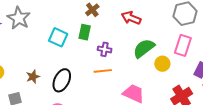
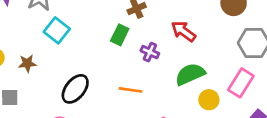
cyan square: (58, 37) -> (57, 30), moved
purple cross: (105, 49) -> (150, 52), moved
brown star: (33, 77) -> (27, 63), moved

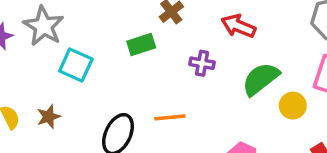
green rectangle: (120, 35) -> (141, 44), moved, turned 60
orange line: (131, 90) -> (170, 117), moved

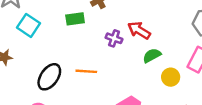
red arrow: (238, 26) -> (139, 30), moved
green semicircle: (261, 79) -> (152, 55), size x0.7

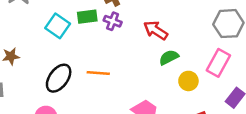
cyan square: (29, 25) -> (58, 26), moved
purple cross: (114, 38) -> (113, 21), moved

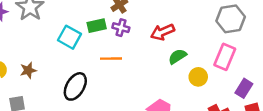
red arrow: (156, 30) -> (162, 32), turned -50
orange line: (98, 73) -> (111, 59), moved

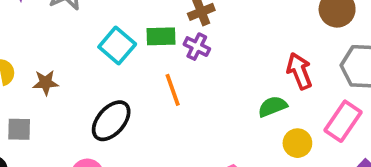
red arrow: (162, 32) -> (299, 71), moved, turned 80
orange line: (111, 59) -> (173, 90), turned 60

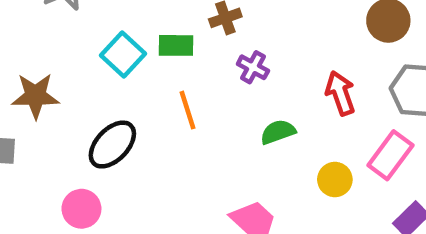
purple cross: (197, 47) -> (253, 67), moved
brown star: (46, 83) -> (35, 96), size x1.5
green semicircle: (273, 106) -> (278, 132), moved

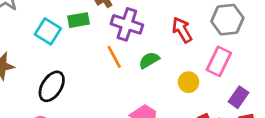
purple cross: (253, 67) -> (127, 24), size x1.6
orange line: (188, 110) -> (114, 57), moved

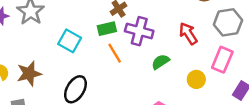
green rectangle: (78, 20) -> (107, 29), moved
orange line: (114, 57) -> (115, 53), moved

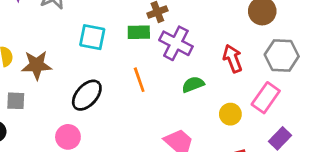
cyan square: (70, 41) -> (92, 37), turned -30
orange line: (115, 53) -> (139, 80), moved

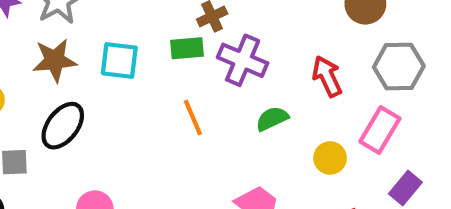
brown star: (37, 65) -> (55, 60), moved
black ellipse: (87, 95) -> (63, 126), moved

